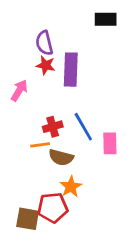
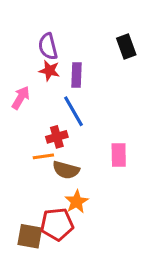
black rectangle: (106, 19) -> (126, 46), moved, turned 70
purple rectangle: (71, 70) -> (77, 75), size x0.7
blue line: (83, 127) -> (74, 111), moved

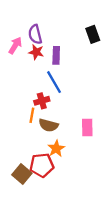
pink arrow: (21, 98) -> (15, 45), moved
pink rectangle: (119, 155) -> (87, 127), moved
orange line: (43, 156) -> (32, 115), turned -72
brown square: (30, 236) -> (22, 174), turned 30

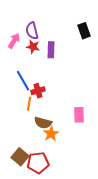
blue line: (54, 82) -> (23, 81), moved
brown semicircle: (48, 125) -> (43, 123), moved
red pentagon: (42, 165) -> (38, 163), moved

